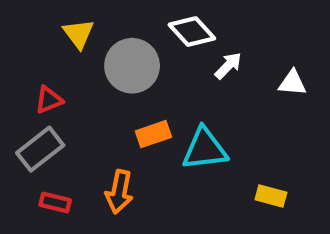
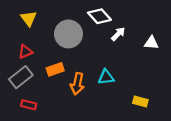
yellow triangle: (79, 34) -> (29, 18), moved
orange rectangle: (153, 134) -> (55, 69), moved
cyan triangle: (205, 149) -> (106, 77), size x0.7
orange arrow: (119, 192) -> (77, 84), moved

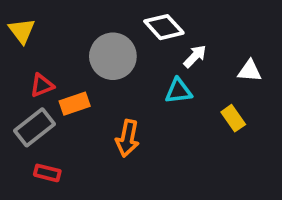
yellow triangle: (29, 18) -> (22, 31), moved
orange rectangle: (55, 69) -> (75, 104), moved
cyan triangle: (106, 77) -> (179, 91), moved
yellow rectangle: (140, 101) -> (233, 118), moved, turned 40

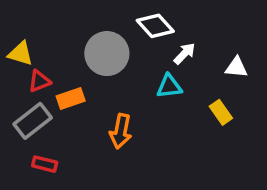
yellow triangle: (22, 31) -> (20, 54), moved, turned -36

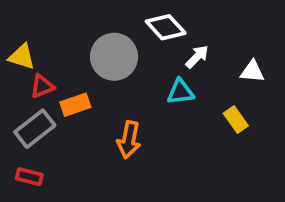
red rectangle: (45, 164) -> (29, 177), moved

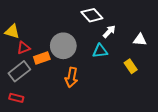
gray circle: (114, 57) -> (63, 46), moved

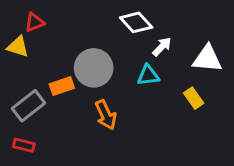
white triangle: (140, 40) -> (207, 59), size x1.5
red triangle: (23, 48) -> (35, 22), moved
orange arrow: (71, 77) -> (106, 115), turned -36

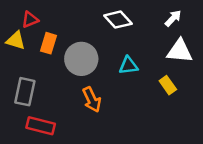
white arrow: (162, 47) -> (173, 18), moved
orange rectangle: (62, 86) -> (49, 43), moved, turned -54
gray rectangle: (28, 106) -> (25, 92), turned -40
red rectangle: (24, 145) -> (41, 126), moved, size x1.5

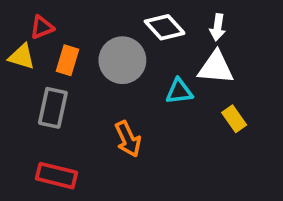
white arrow: (173, 18) -> (218, 27), moved, turned 144
white triangle: (180, 51) -> (216, 68), moved
gray circle: (81, 59) -> (122, 60), moved
gray rectangle: (25, 92) -> (53, 108), moved

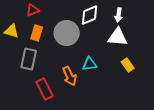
red triangle: (42, 27) -> (33, 10), moved
white diamond: (165, 27) -> (90, 15), turned -70
cyan triangle: (179, 91) -> (90, 64), moved
red rectangle: (57, 176) -> (45, 89), moved, turned 50

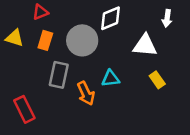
white arrow: (119, 15) -> (167, 18), moved
gray rectangle: (29, 59) -> (59, 75), moved
red rectangle: (45, 89) -> (24, 109), moved

